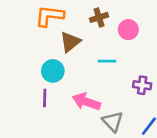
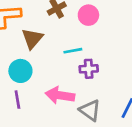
purple cross: (142, 85) -> (89, 69), moved

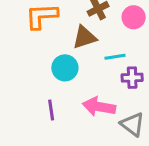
brown triangle: (32, 39) -> (84, 37), moved, turned 30
cyan circle: (20, 71) -> (65, 68), moved

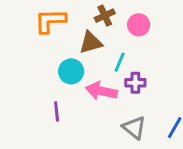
cyan line: (115, 57) -> (120, 62), turned -60
pink arrow: (99, 107) -> (101, 91), moved

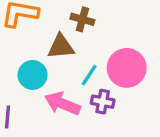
brown cross: (105, 16) -> (82, 19), turned 30
pink circle: (139, 25) -> (127, 68), moved, size x1.5

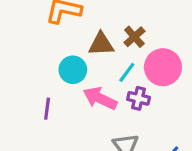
brown cross: (82, 19) -> (134, 37), moved, turned 30

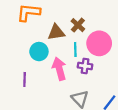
cyan line: (127, 72) -> (75, 49), turned -32
pink arrow: (100, 98) -> (59, 69), turned 55

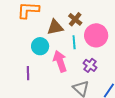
purple cross: (85, 66) -> (90, 65), moved, turned 32

